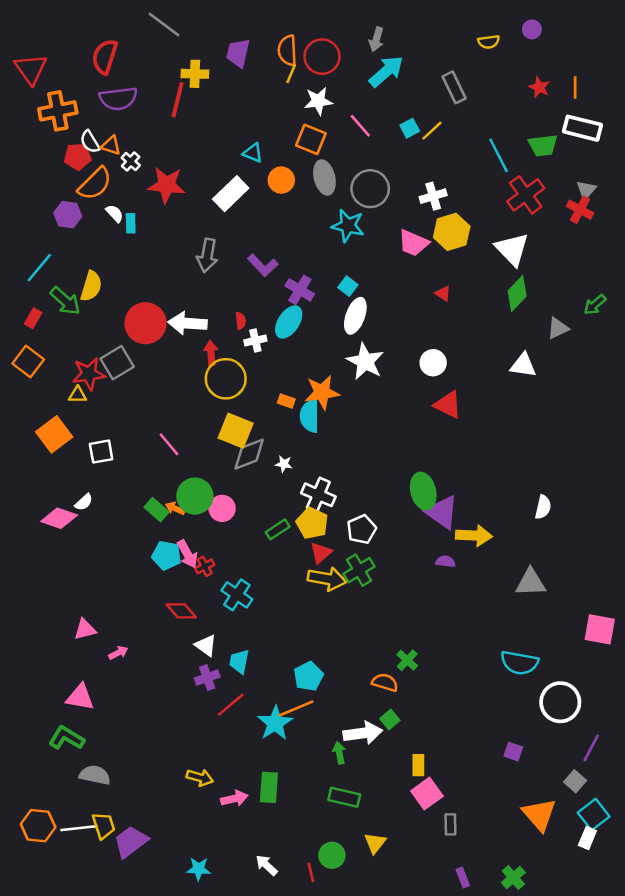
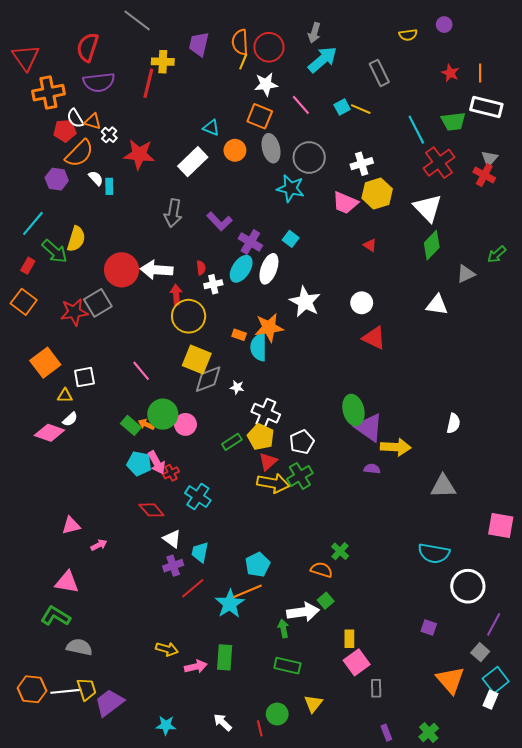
yellow line: (432, 131) -> (361, 109), turned 66
white ellipse: (355, 316) -> (269, 269), moved
yellow triangle: (78, 395) -> (65, 396), moved

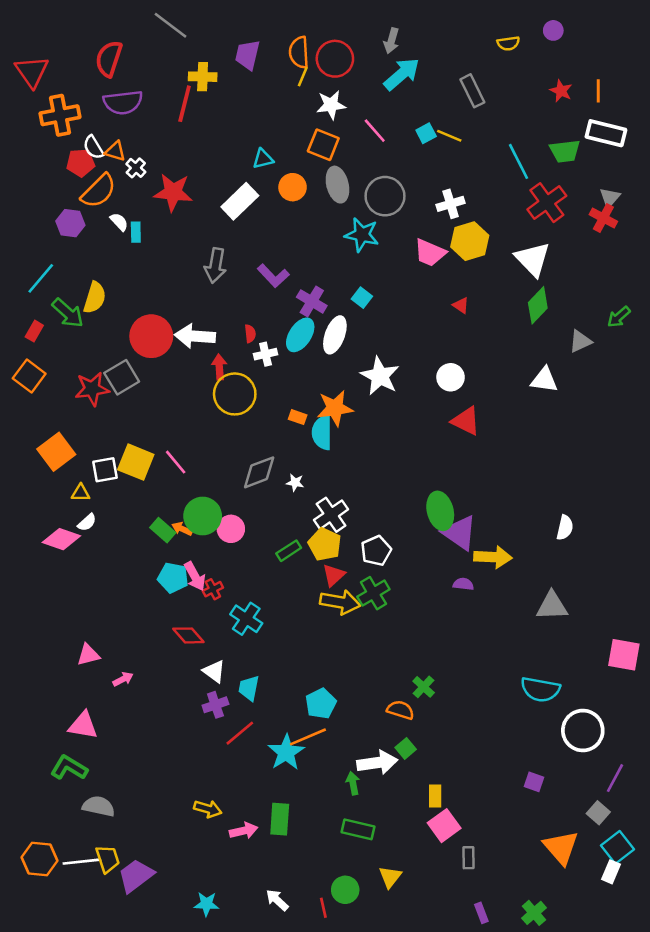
cyan triangle: (211, 128) -> (263, 159), turned -36
yellow square: (197, 359) -> (136, 462), moved
white cross: (266, 413) -> (331, 515), turned 32

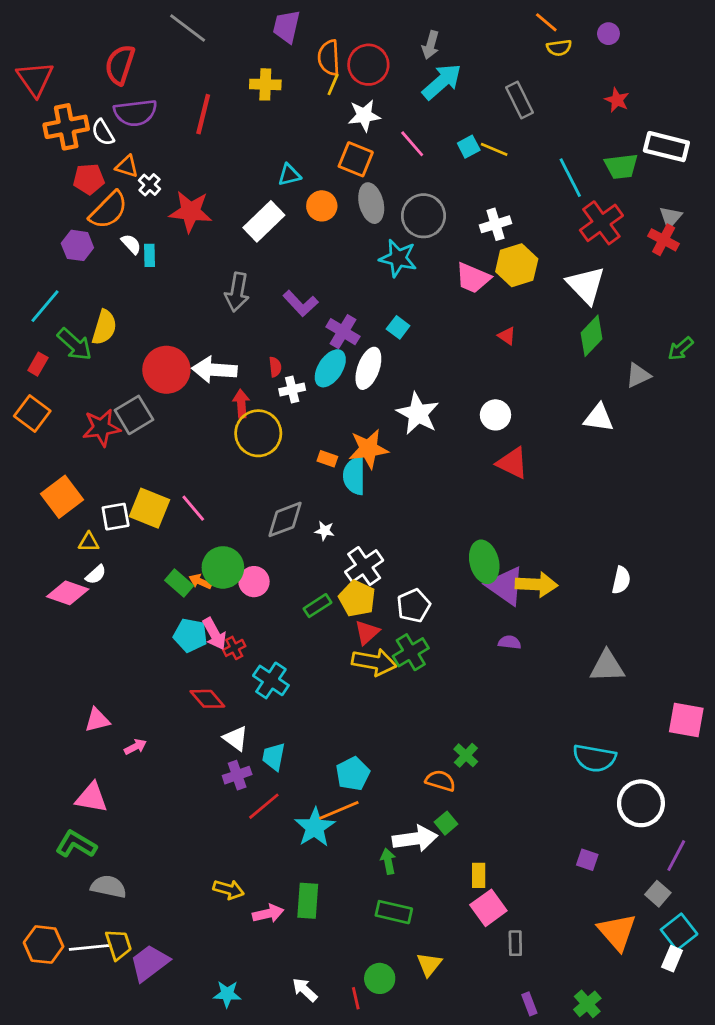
purple trapezoid: (248, 55) -> (286, 27), moved
yellow cross: (203, 77) -> (265, 84), moved
orange line: (598, 91) -> (546, 22), moved, turned -50
white semicircle: (93, 147) -> (103, 132), moved
yellow arrow: (493, 557) -> (536, 584), moved

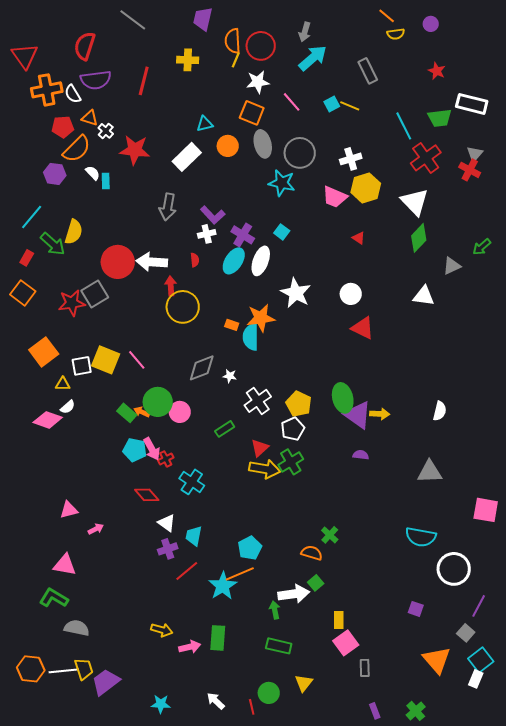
white cross: (292, 390) -> (207, 234), moved
yellow arrow: (536, 584) -> (380, 414), size x0.7
yellow pentagon: (357, 599) -> (299, 404), moved

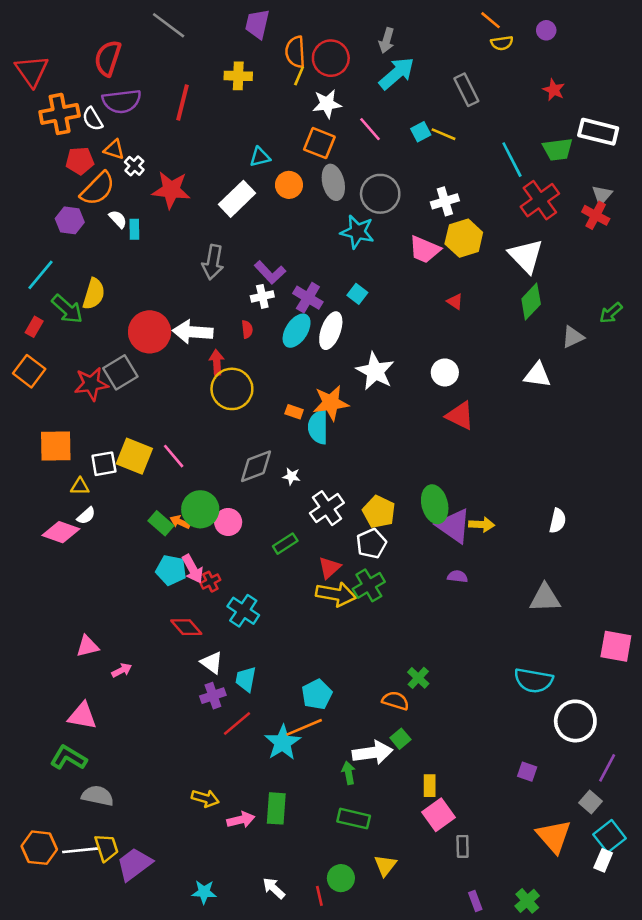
orange square: (44, 352) -> (56, 446), turned 36

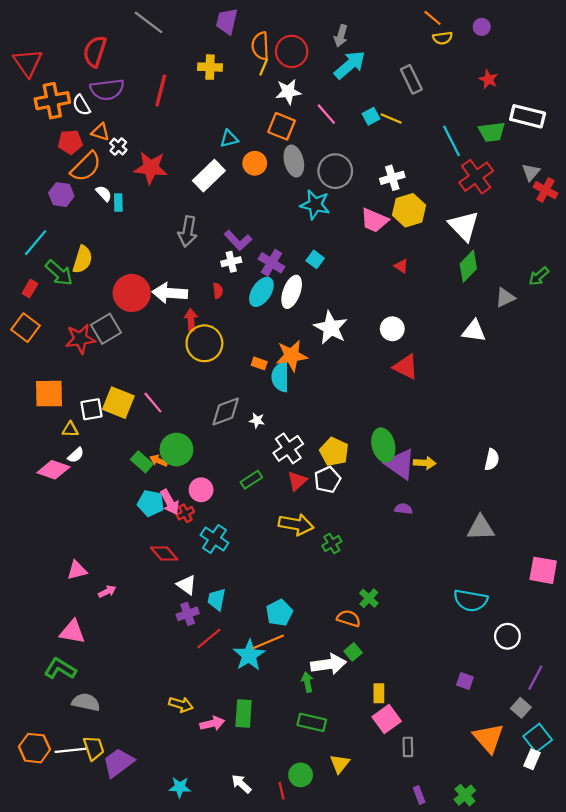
red cross: (596, 215) -> (545, 190), moved
pink circle: (228, 522) -> (201, 490), moved
red triangle: (330, 568) -> (297, 481), moved
green cross: (369, 585) -> (332, 543), moved, size x0.7
white circle: (575, 721) -> (507, 636), size x0.7

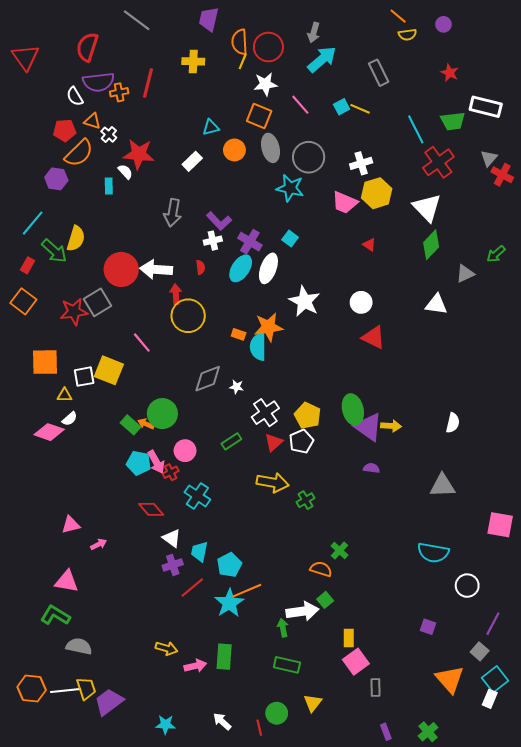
orange cross: (52, 101) -> (119, 92), moved, size x0.6
white rectangle: (209, 176) -> (192, 161), size x0.7
white semicircle: (104, 193) -> (125, 172), moved
pink line: (153, 403) -> (142, 343), moved
cyan pentagon: (279, 613) -> (229, 565), moved

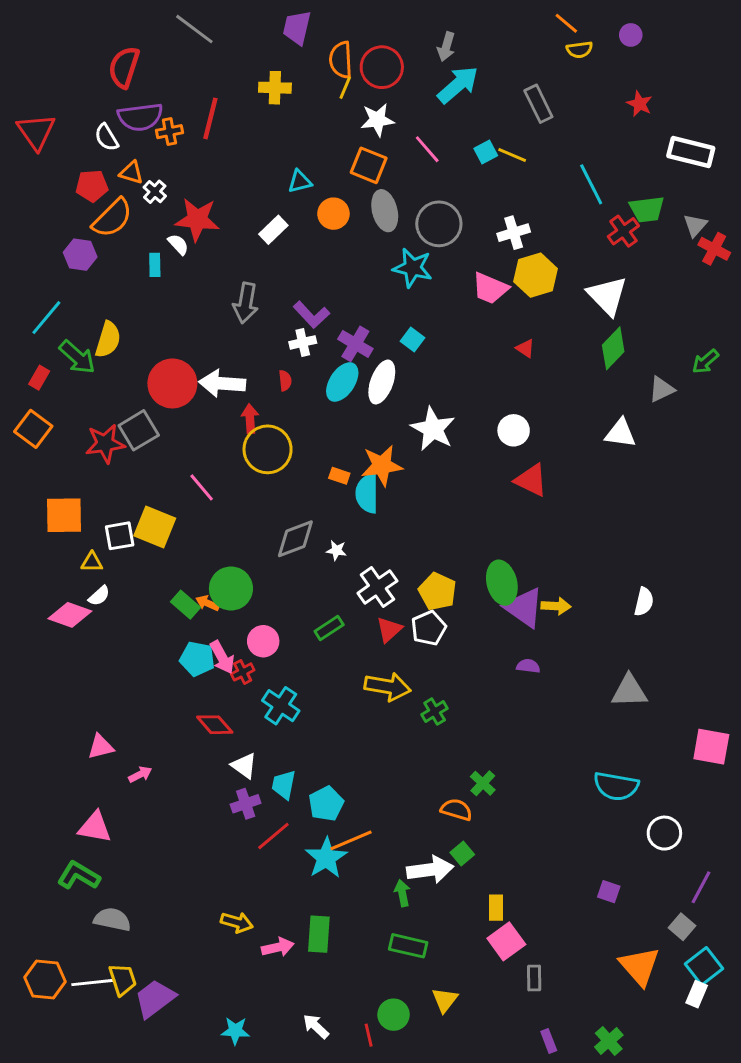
red triangle: (25, 57) -> (36, 132), moved
green trapezoid: (453, 121) -> (647, 209), moved
red cross: (438, 162) -> (623, 231), size x0.7

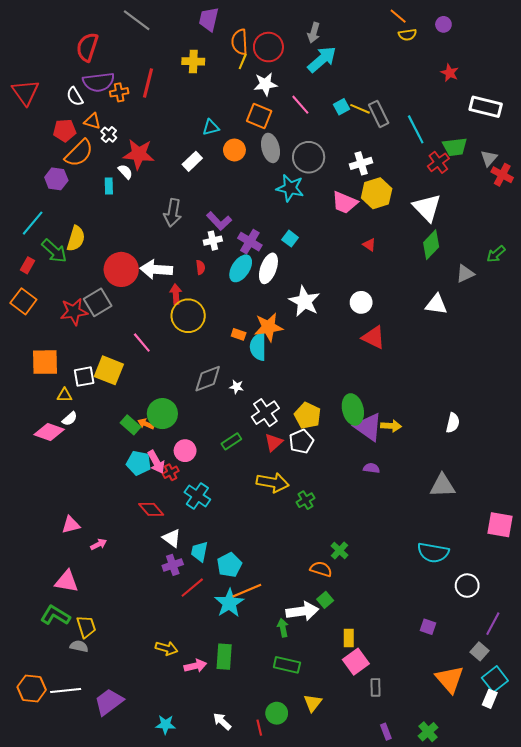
gray rectangle: (538, 104) -> (379, 114), moved
gray semicircle: (112, 919) -> (79, 646), size x0.7
yellow trapezoid: (123, 979) -> (86, 627), moved

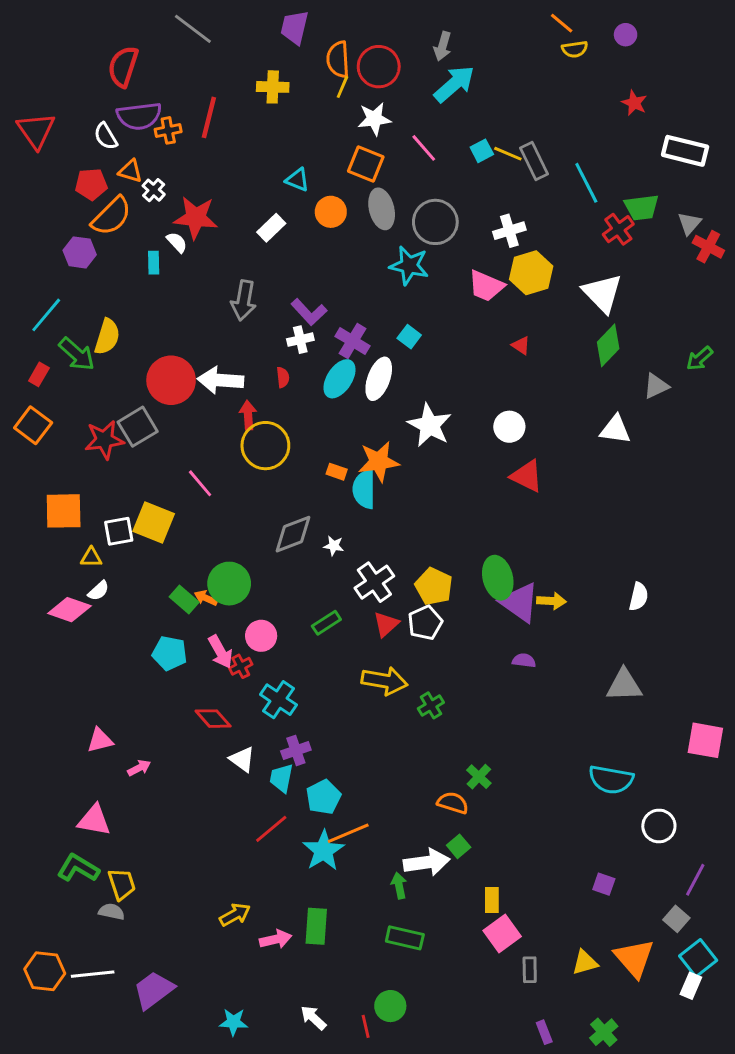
cyan triangle: (211, 127) -> (297, 180), turned 36
cyan pentagon: (139, 463) -> (170, 653), moved
purple cross: (173, 565) -> (296, 750), moved
yellow arrow: (167, 648) -> (235, 915), turned -45
yellow triangle: (313, 703) -> (585, 962), moved, turned 36

